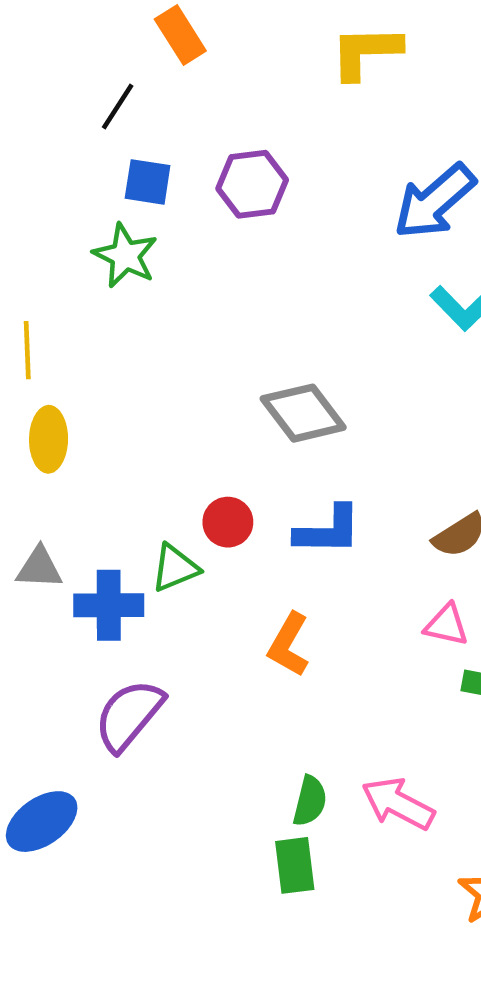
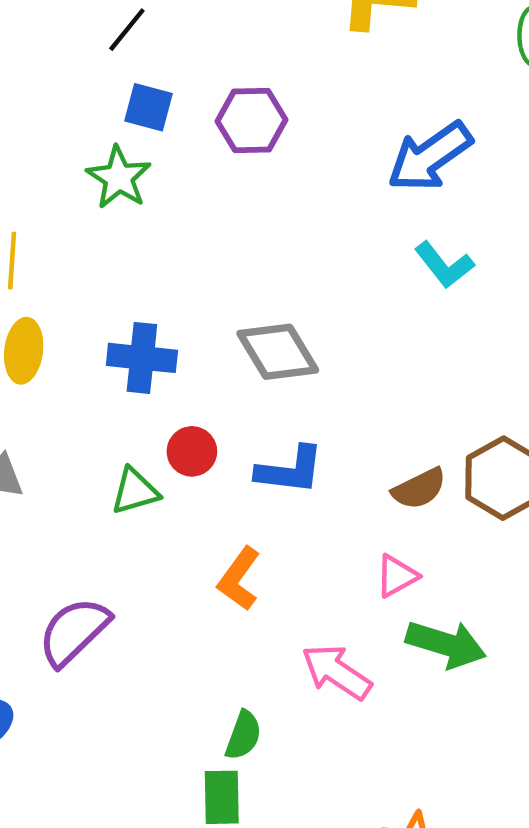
blue cross: (109, 605) -> (142, 358), moved
pink triangle: (446, 625) -> (397, 576), turned -48
pink arrow: (398, 804) -> (337, 672), moved

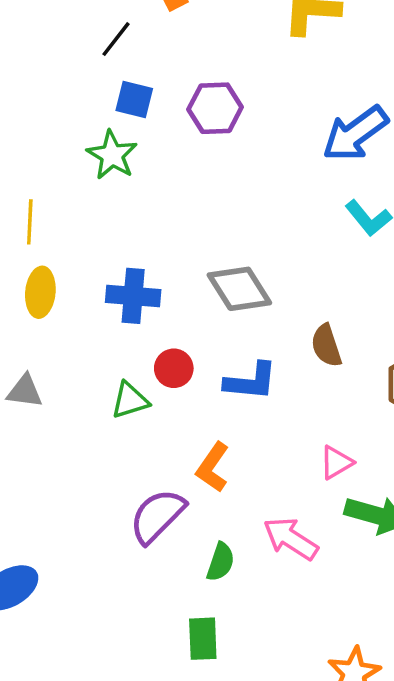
brown semicircle: (419, 489) -> (326, 346), moved, turned 99
purple semicircle: (74, 632) -> (157, 516), moved
green semicircle: (243, 735) -> (221, 562), moved

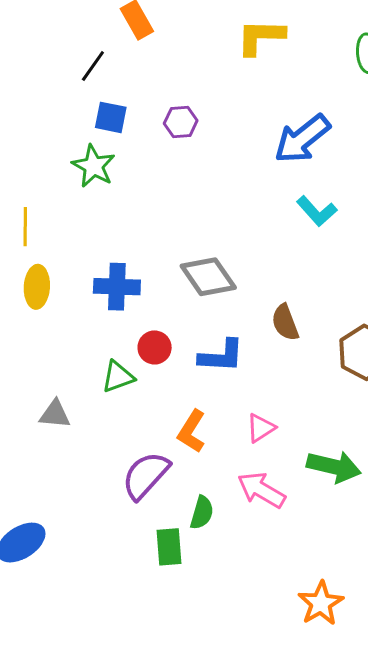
purple hexagon: (215, 108) -> (181, 122), size x0.7
gray triangle: (25, 391) -> (55, 414), moved
pink triangle: (336, 462) -> (261, 428), moved
green rectangle: (203, 639) -> (169, 547), moved

